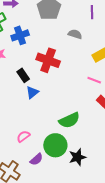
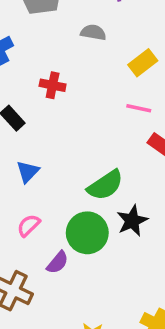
red cross: (48, 60) -> (53, 85), size x0.6
blue triangle: (32, 92) -> (28, 172), moved
black star: (77, 157) -> (132, 221), moved

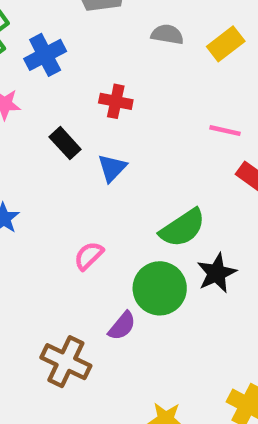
yellow rectangle: (143, 63) -> (226, 44), moved
blue triangle: (28, 172) -> (112, 168), moved
pink semicircle: (29, 225) -> (89, 256), moved

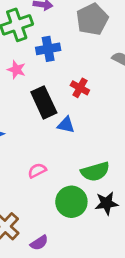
black rectangle: (65, 143) -> (44, 102), size x1.6
blue triangle: (112, 168) -> (66, 125), turned 42
purple semicircle: (122, 326) -> (39, 243), moved

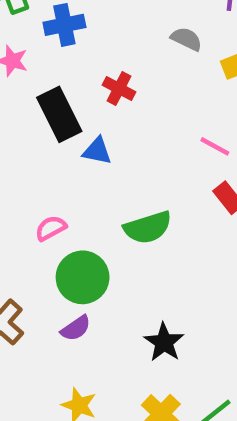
green circle: (71, 202) -> (83, 277), moved
black star: (106, 203) -> (164, 342), moved, turned -30
purple semicircle: (39, 243) -> (76, 328), moved

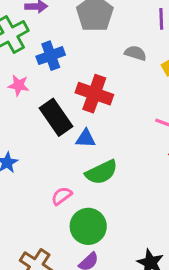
red cross: (119, 88) -> (94, 94), size x1.6
green semicircle: (148, 227) -> (101, 172), moved

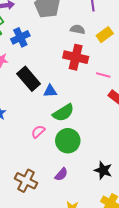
red cross: (94, 94) -> (76, 57), moved
green circle: (88, 226) -> (68, 141), moved

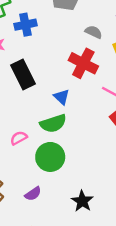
blue triangle: (50, 91) -> (62, 97), moved, turned 32

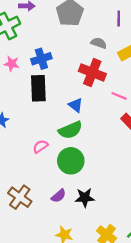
blue cross: (26, 25) -> (41, 59), moved
black rectangle: (23, 75) -> (38, 88), turned 30
black star: (82, 201) -> (85, 198), moved, turned -30

